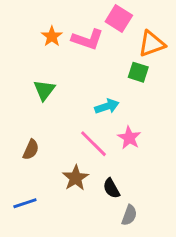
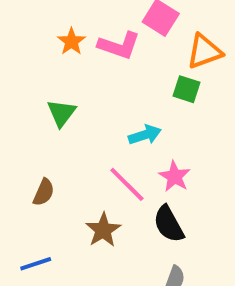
black semicircle: (111, 188) -> (169, 224), moved, size x1.4

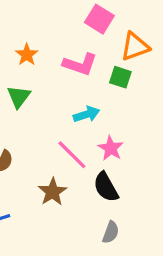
orange star: (71, 42) -> (27, 55), moved
pink L-shape: (119, 46) -> (80, 64), moved

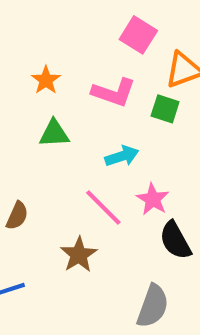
green triangle: (19, 97) -> (54, 134), moved, turned 50
black semicircle: (106, 187) -> (175, 240), moved
gray semicircle: (111, 232) -> (153, 306), size x1.5

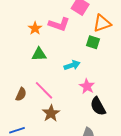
pink L-shape: (114, 92) -> (59, 24), moved
pink line: (103, 207) -> (44, 90), moved

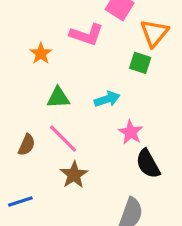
orange triangle: (102, 23) -> (154, 33), turned -30
orange star: (35, 28) -> (41, 53), moved
green triangle: (39, 54) -> (58, 98), moved

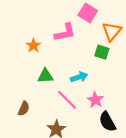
pink L-shape: (87, 35) -> (65, 33), turned -30
pink line: (63, 139) -> (67, 100), moved

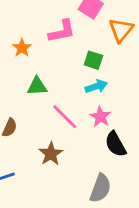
green square: (102, 52) -> (93, 60), moved
cyan arrow: (79, 77) -> (96, 86), moved

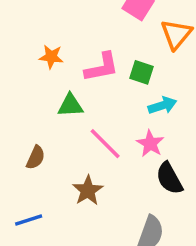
pink L-shape: (62, 31) -> (102, 67), moved
orange star: (22, 48) -> (51, 57), turned -30
cyan arrow: (96, 86) -> (162, 105), moved

